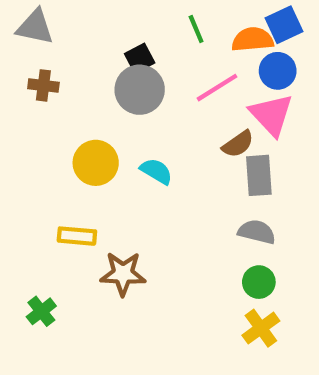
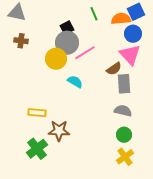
pink line: (217, 88) -> (85, 53), moved
yellow circle: (96, 163) -> (56, 59), moved
green cross: (41, 311) -> (37, 149), moved, size x1.5

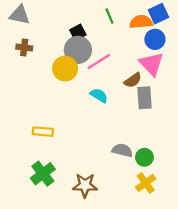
cyan semicircle: (75, 82) -> (99, 95), moved
gray semicircle: (123, 111) -> (122, 150), moved
brown star: (59, 131) -> (85, 185), moved

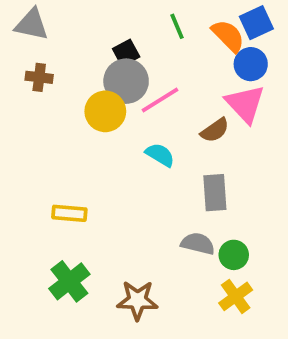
orange semicircle: (141, 22) -> (228, 36), turned 50
gray rectangle: (144, 98) -> (215, 193), moved

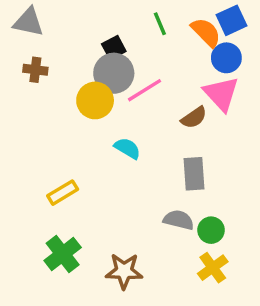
cyan semicircle: (160, 155) -> (127, 148), moved
yellow rectangle: (69, 213) -> (63, 193), turned -36

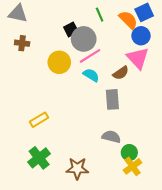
gray circle: (114, 73) -> (84, 39), moved
cyan semicircle: (127, 148) -> (91, 75), moved
gray rectangle: (194, 174) -> (112, 99), moved
green circle: (211, 230) -> (129, 153), moved

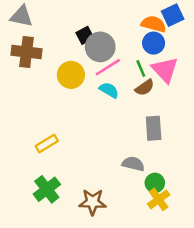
green line: (100, 15) -> (141, 69), moved
orange semicircle: (128, 20) -> (154, 24), turned -30
blue circle: (141, 36) -> (154, 43), moved
brown cross: (22, 43) -> (26, 52), size x1.6
gray rectangle: (112, 99) -> (154, 128), moved

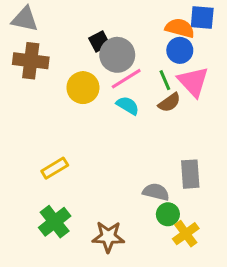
blue square: (173, 15) -> (202, 18), turned 30
gray rectangle: (154, 128) -> (190, 174), moved
green circle: (155, 183) -> (168, 214), moved

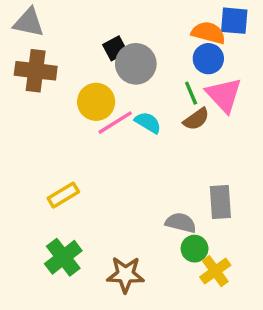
pink line: (126, 79) -> (115, 123), moved

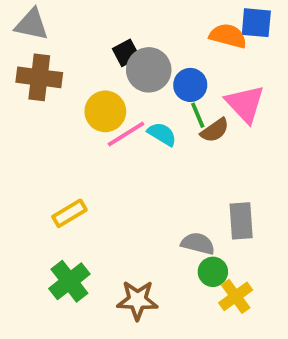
blue circle: (208, 59) -> (190, 85), moved
green line: (191, 93) -> (198, 115), moved

